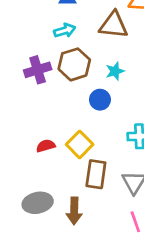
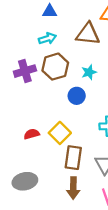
brown arrow: (74, 211) -> (73, 188), moved

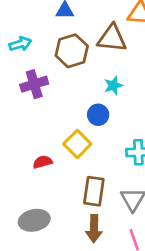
cyan arrow: (47, 38) -> (20, 44), moved
brown hexagon: (55, 67) -> (72, 51), moved
yellow square: (60, 133) -> (77, 144), moved

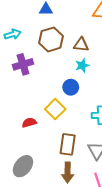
brown triangle: (112, 38) -> (81, 45), moved, size x0.7
gray ellipse: (34, 220) -> (23, 166), turned -40

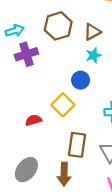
cyan arrow: (13, 34) -> (15, 31), moved
brown triangle: (81, 45) -> (92, 32), turned -35
brown arrow: (68, 172) -> (64, 174), moved

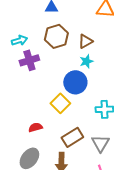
blue circle: (81, 80) -> (75, 82), size x1.5
red semicircle: (33, 120) -> (35, 127), moved
brown rectangle: (77, 145) -> (72, 137), turned 50

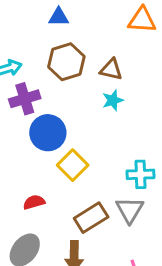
brown triangle: (85, 41) -> (111, 69), turned 42
blue circle: (75, 82) -> (48, 133), moved
gray triangle: (100, 143) -> (130, 210), moved

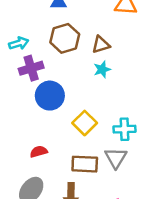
brown triangle: (111, 69) -> (101, 45), turned -30
yellow square: (73, 165) -> (85, 123), moved
brown rectangle: (91, 218) -> (85, 164), turned 35

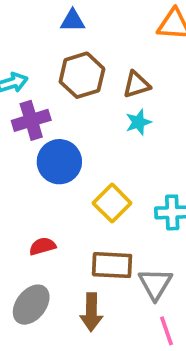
gray triangle: (116, 158) -> (155, 284), moved

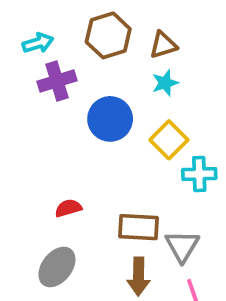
blue circle: (59, 162) -> (110, 119), moved
yellow square: (112, 203) -> (169, 140), moved
brown arrow: (91, 312) -> (139, 276), moved

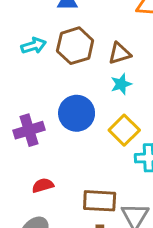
cyan arrow: (38, 43) -> (34, 46), moved
purple cross: (57, 81) -> (29, 130), moved

